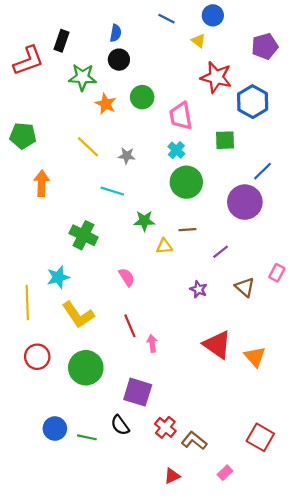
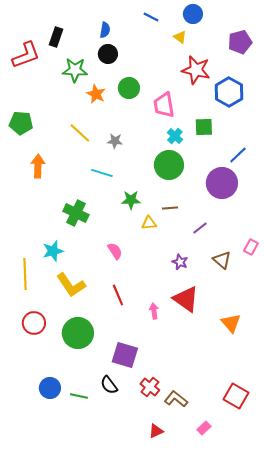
cyan cross: (176, 150) -> (175, 136), moved
pink arrow: (152, 343) -> (154, 311), moved
red triangle: (217, 345) -> (186, 299), moved

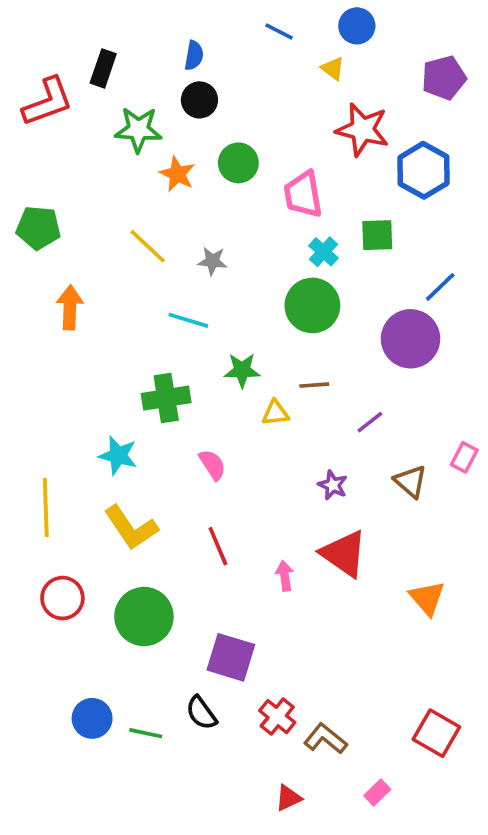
green cross: (76, 213) -> (166, 398), moved, turned -35
cyan star: (53, 251) -> (118, 455), moved, turned 30

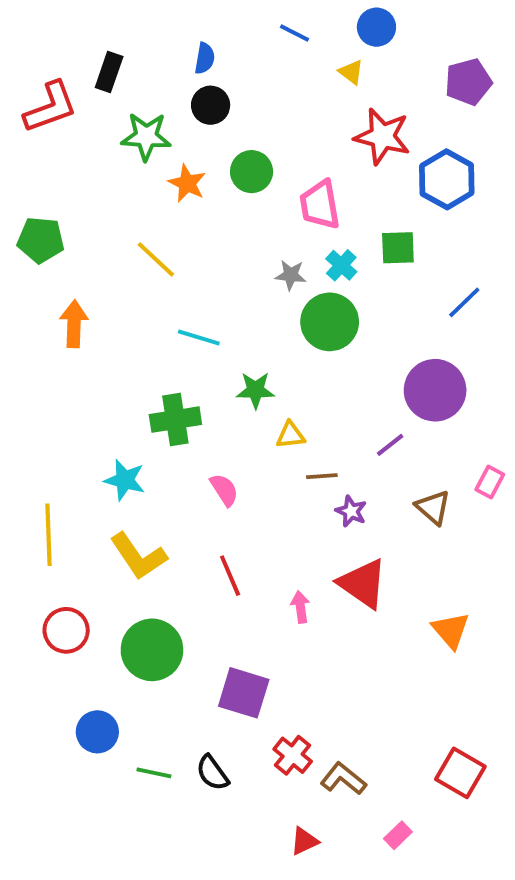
gray star: (212, 261) -> (291, 275), moved
purple circle: (411, 339) -> (435, 390), moved
brown line: (314, 385) -> (322, 476), moved
black semicircle: (201, 713) -> (213, 773), moved
blue circle: (92, 718) -> (97, 732), moved

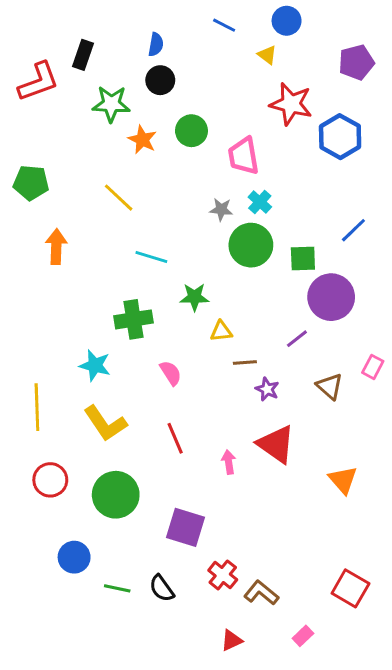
green square: (398, 248) -> (303, 258), moved

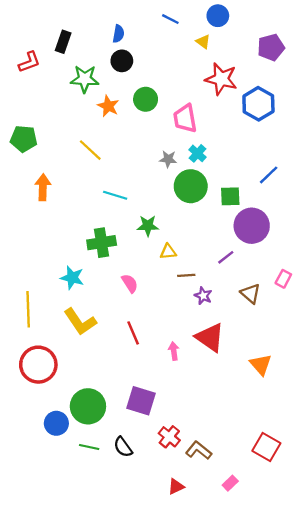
red L-shape: (38, 82) -> (29, 62), size x0.7
red circle: (50, 480) -> (38, 365), size x1.4
green circle: (116, 495) -> (88, 406), moved

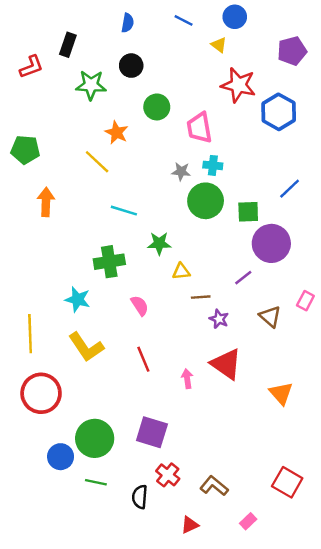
blue semicircle: (118, 34) -> (128, 23), moved
orange star: (108, 106) -> (117, 133), moved
cyan cross: (197, 153) -> (213, 165), turned -36
red cross: (169, 437) -> (168, 475), moved
black semicircle: (123, 447) -> (140, 497), moved, turned 40

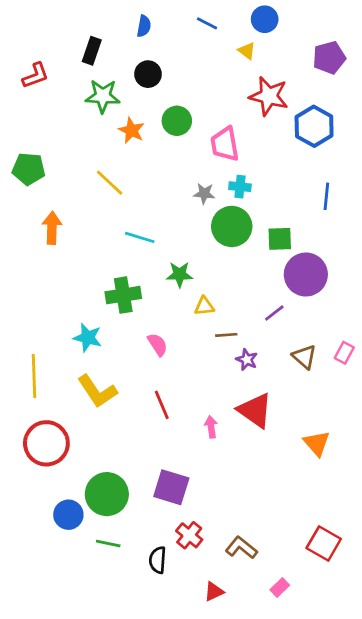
black rectangle: (68, 45) -> (92, 51), moved
orange star: (117, 133) -> (132, 130), moved
blue line: (290, 189) -> (326, 196), moved, turned -40
pink rectangle: (305, 301) -> (344, 353), moved

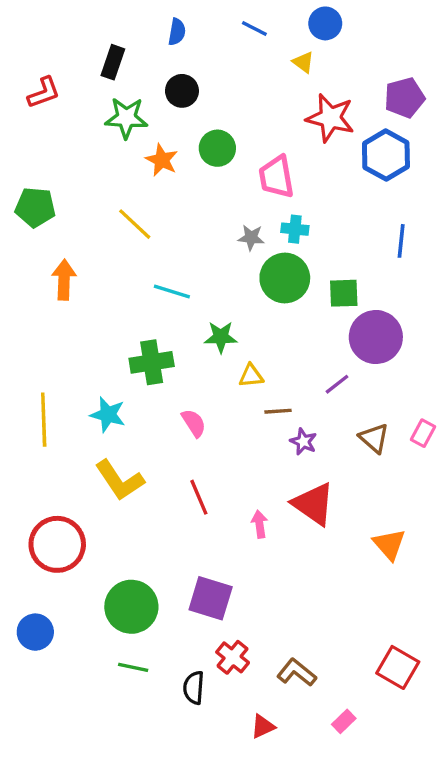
purple pentagon: (329, 58) -> (404, 98), moved
yellow line: (34, 376) -> (44, 420), moved
blue circle: (68, 515) -> (35, 632), moved

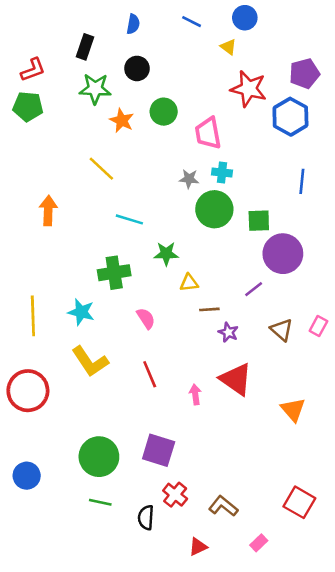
green pentagon: (35, 207) -> (28, 107), moved
red circle: (57, 544) -> (28, 391), moved

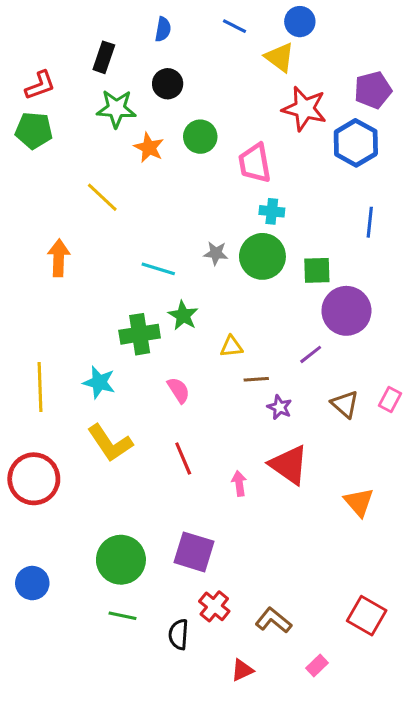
yellow triangle: (228, 47) -> (280, 57), size x1.5
yellow line: (101, 169) -> (102, 197), moved
gray star: (189, 179) -> (216, 253), moved
green star: (166, 254) -> (183, 316), moved, turned 30

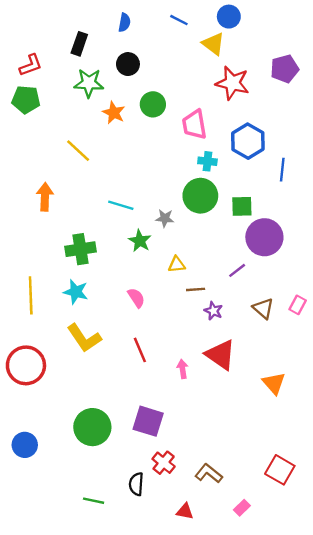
blue hexagon: (356, 143) -> (248, 141), moved
gray star: (216, 253) -> (165, 218), moved
green cross: (140, 334) -> (81, 249), moved
green line: (122, 616) -> (94, 501), moved
red triangle: (242, 670) -> (185, 511), turned 36

